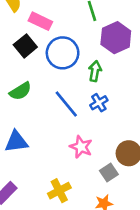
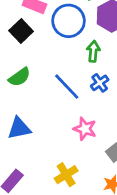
blue circle: (63, 53) -> (69, 21), moved

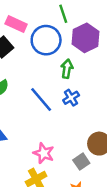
pink star: (85, 129) -> (44, 153), moved

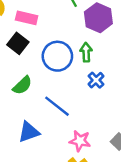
blue circle: (46, 40) -> (57, 56), moved
blue line: (41, 99) -> (57, 106), moved

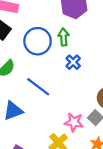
pink star: (80, 141) -> (74, 122), moved

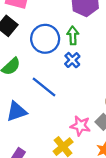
blue cross: (73, 62) -> (72, 60), moved

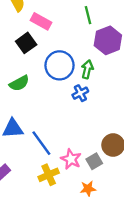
blue line: (44, 87) -> (41, 143), moved

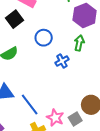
blue circle: (59, 65) -> (44, 38), size x0.7
green arrow: (87, 69) -> (79, 43), moved

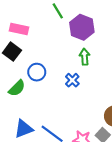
blue circle: (44, 38) -> (37, 72), moved

